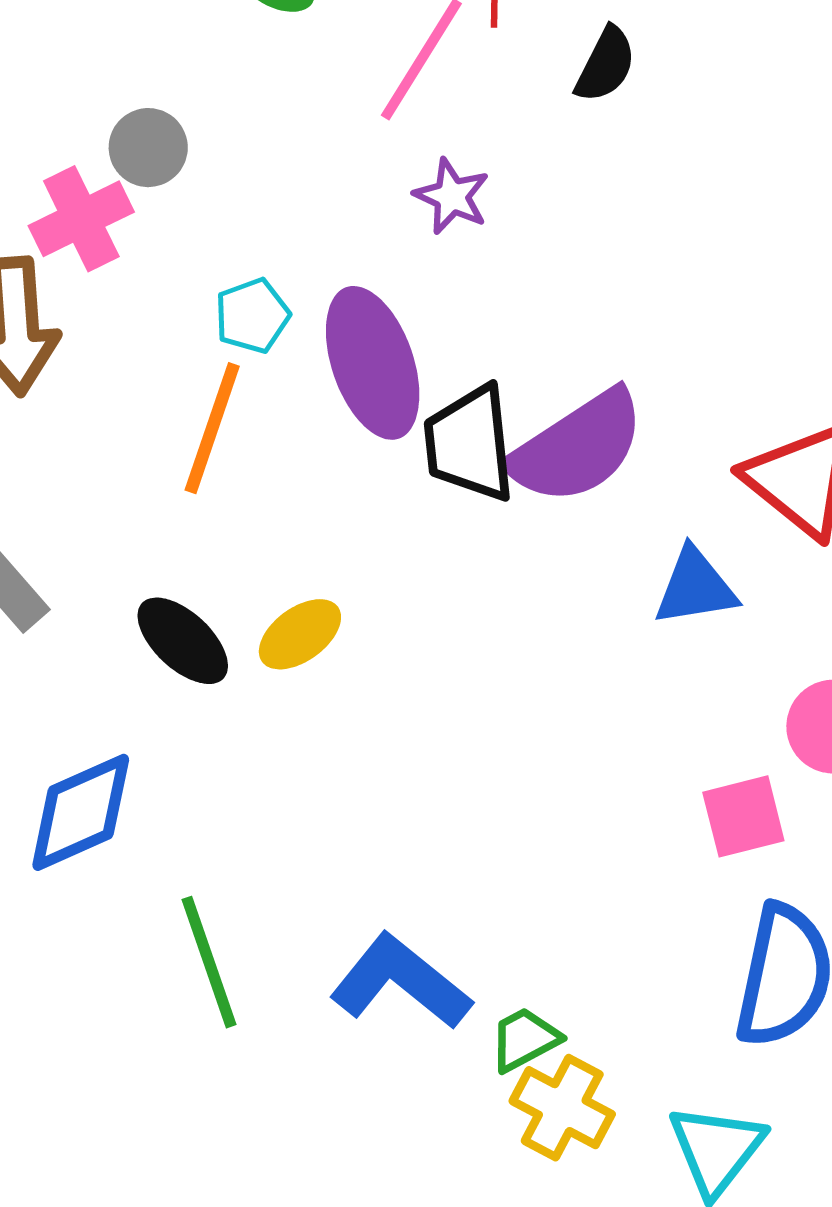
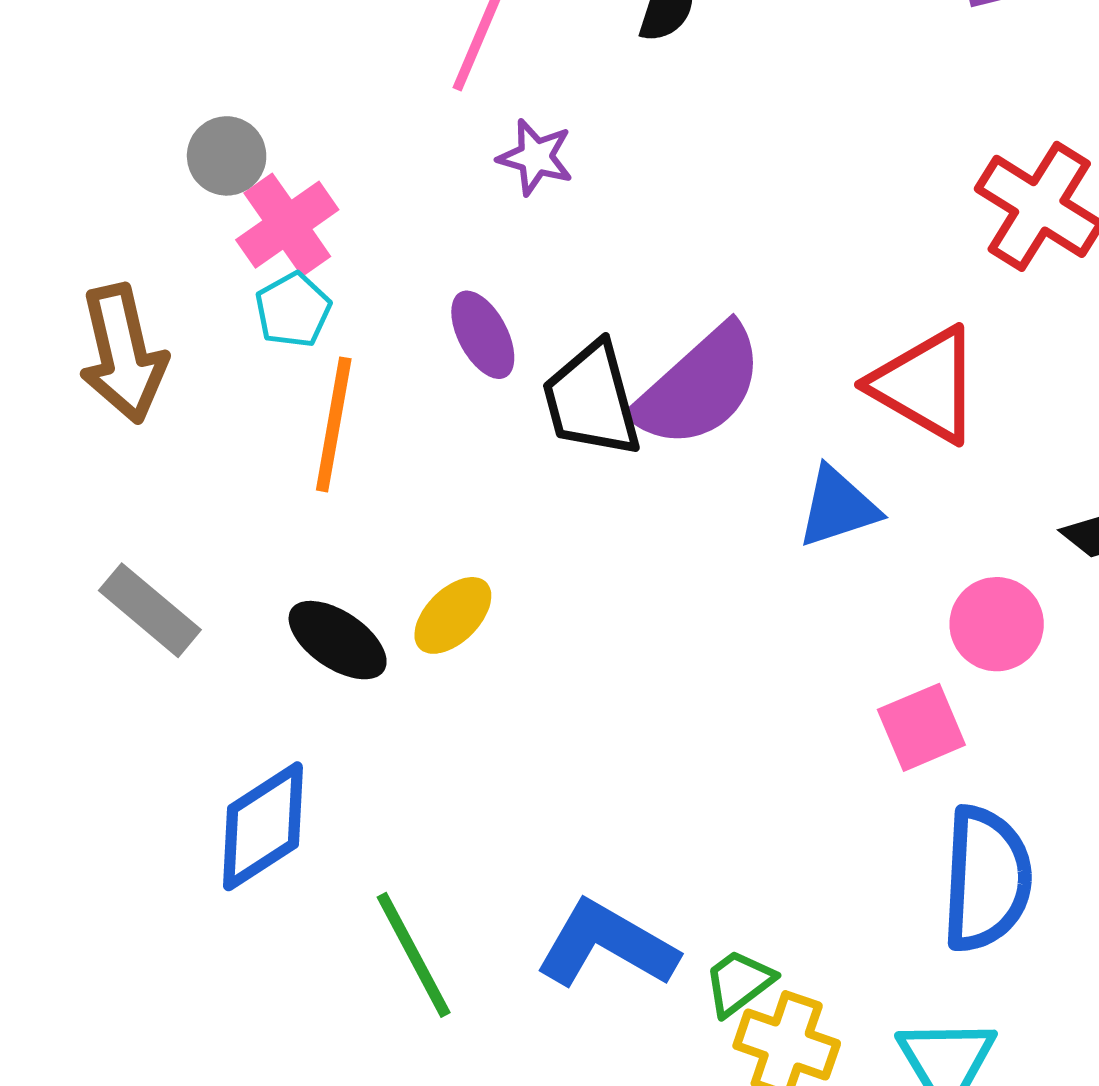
pink cross: (81, 219) -> (287, 225), moved
cyan pentagon: (252, 316) -> (293, 310), moved
purple ellipse: (373, 363) -> (483, 335), size x0.6

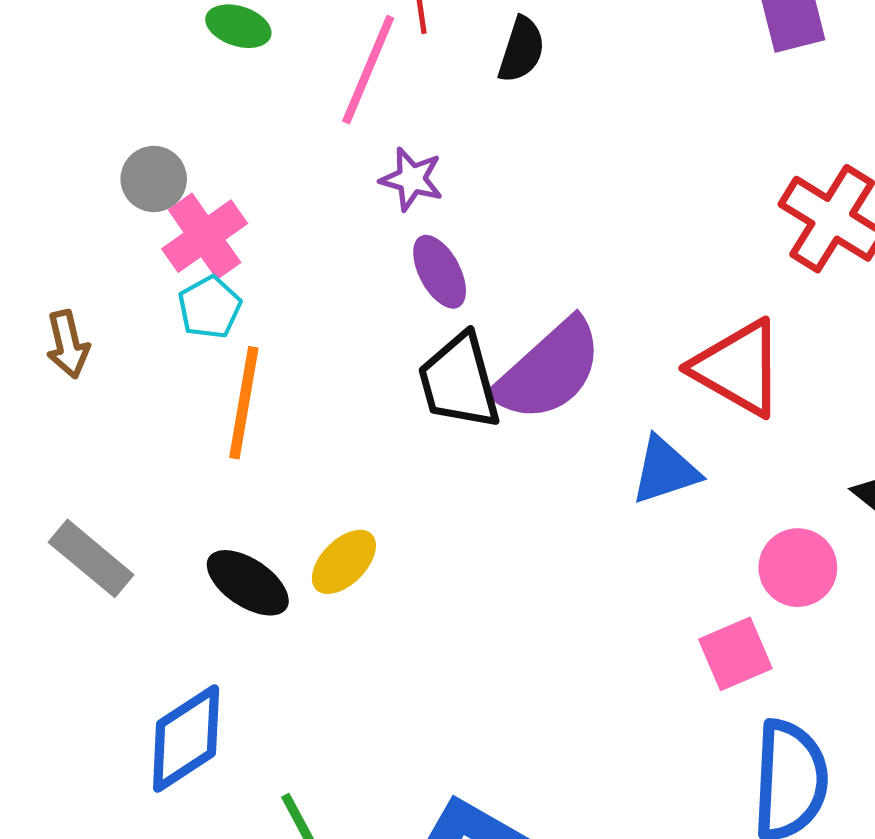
purple ellipse: (483, 335) -> (440, 272), moved
brown arrow: (123, 354) -> (68, 344), size x0.6

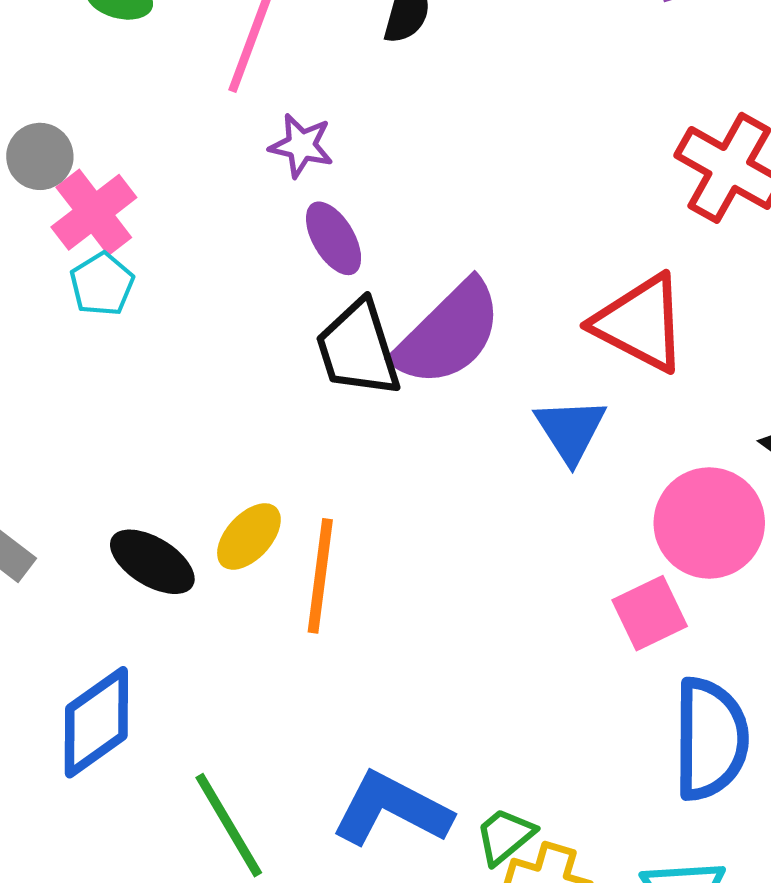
orange line: (244, 403) -> (320, 576), moved
blue triangle: (665, 470) -> (571, 430), turned -42
pink circle: (798, 568) -> (709, 523), size x1.4

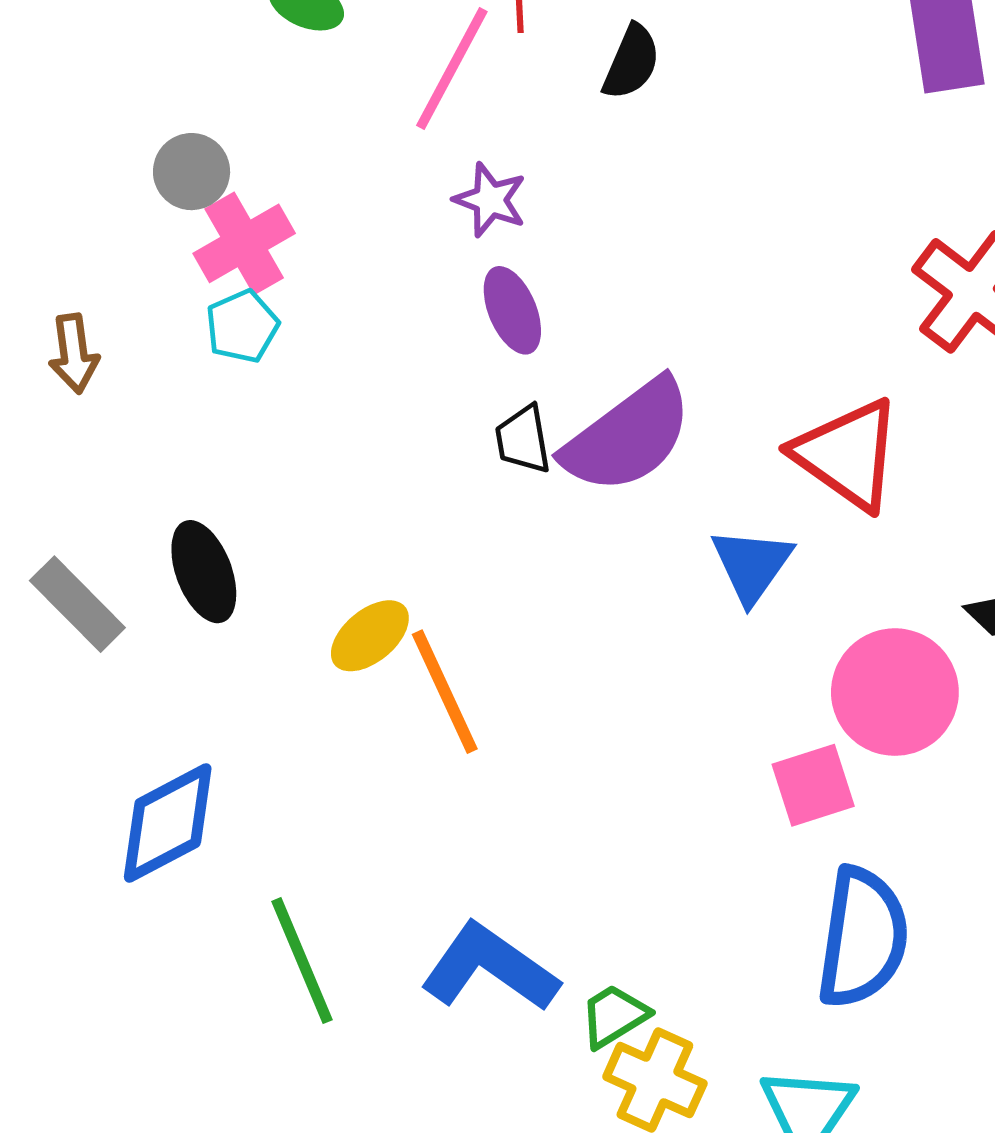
black trapezoid: (358, 349) -> (523, 439), size x0.6
black ellipse: (152, 562) -> (204, 572), moved, turned 30
orange line: (320, 576) -> (445, 692), turned -40

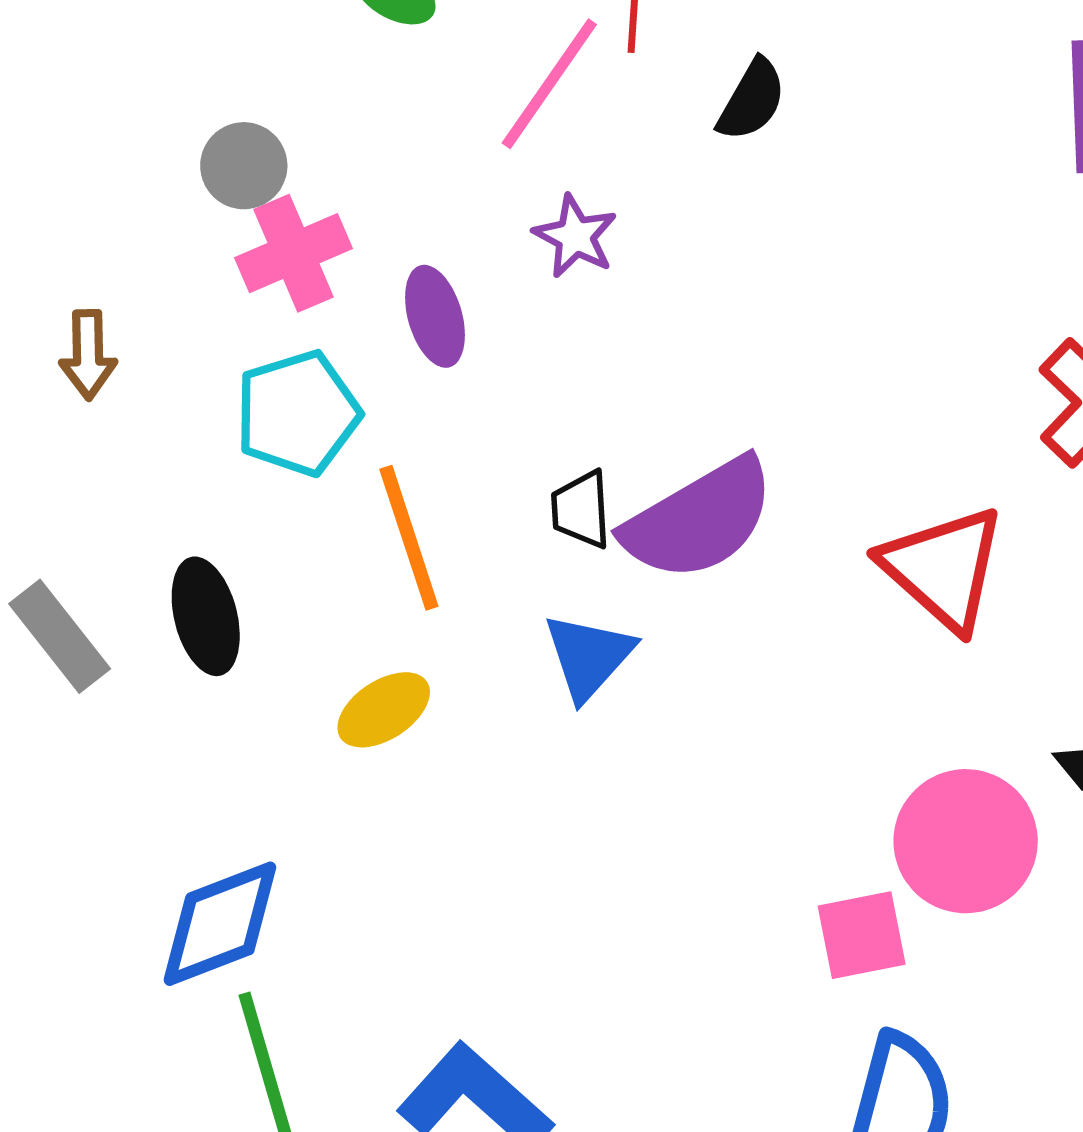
purple ellipse: (512, 310) -> (435, 316), moved
cyan pentagon: (242, 326) -> (298, 413), moved, size x1.5
blue triangle: (752, 565) -> (589, 656), moved
orange line: (445, 692) -> (409, 538), moved
blue diamond: (168, 823) -> (220, 924), moved

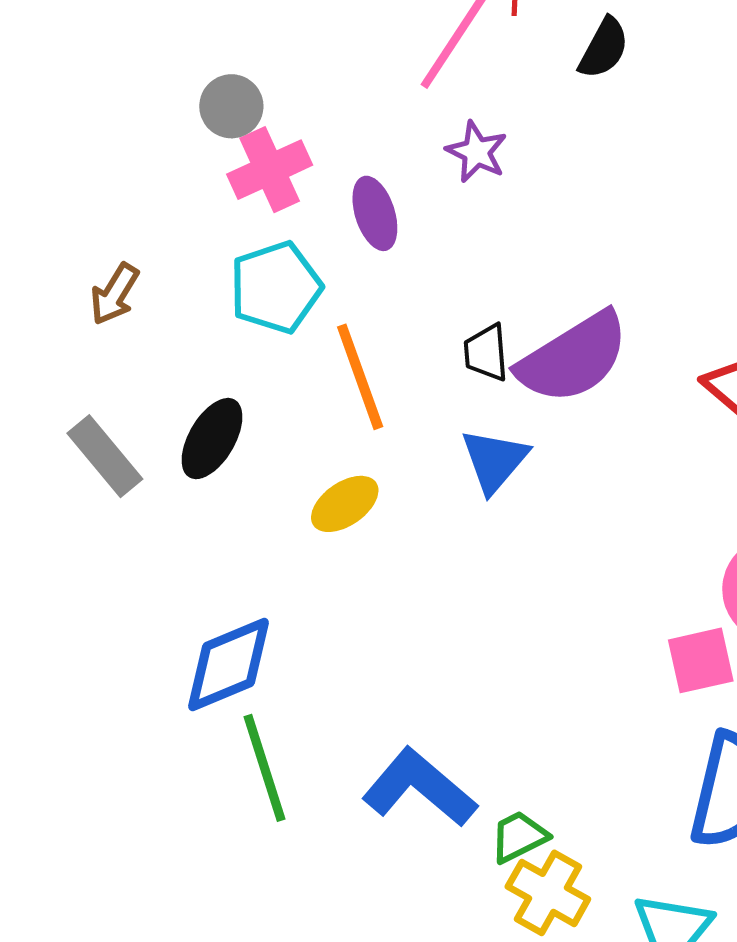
brown arrow: (88, 355) -> (115, 294), moved, turned 34
black ellipse: (206, 616) -> (212, 439), turned 46

